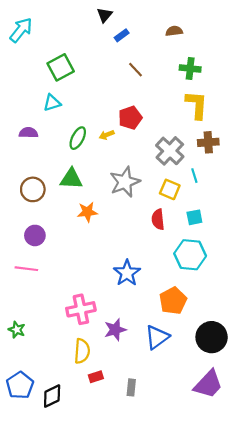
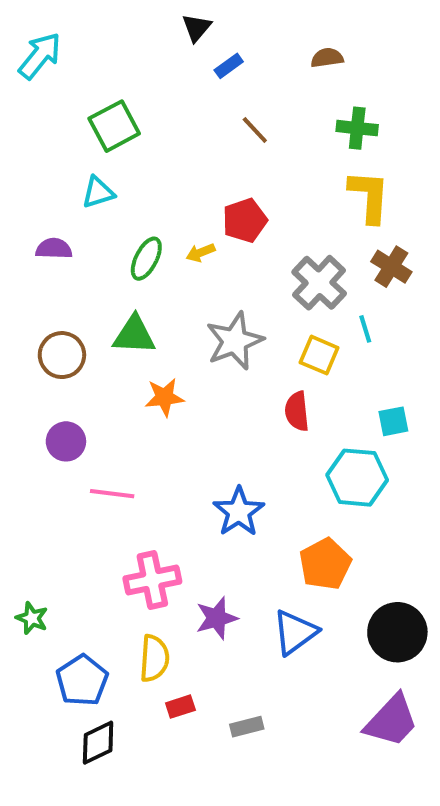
brown cross: (208, 142) -> (391, 267), turned 36
cyan square: (194, 217) -> (393, 421), moved
pink line: (26, 269) -> (112, 494), moved
blue pentagon: (20, 385) -> (82, 680), moved
gray rectangle: (131, 387) -> (247, 727), turned 70

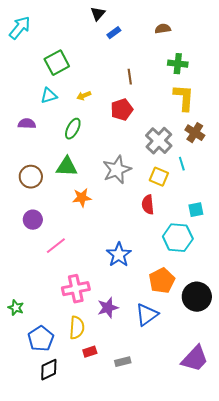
brown line: (255, 130) -> (130, 77), moved, turned 35
yellow arrow: (201, 253) -> (84, 96), moved
pink line: (112, 494) -> (56, 246), turned -45
black circle: (397, 632) -> (197, 297), moved

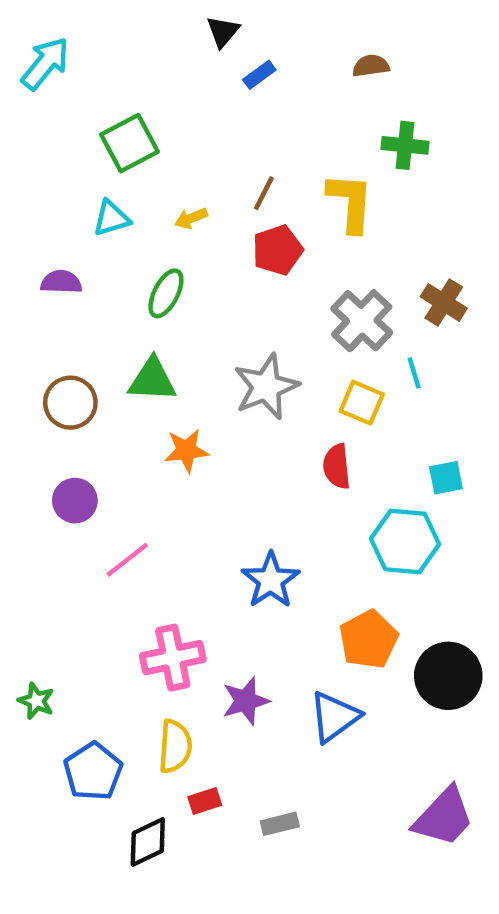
brown line: (130, 77) -> (264, 193), moved, turned 35
yellow L-shape: (184, 98) -> (350, 202), moved
black diamond: (49, 370) -> (148, 842), moved

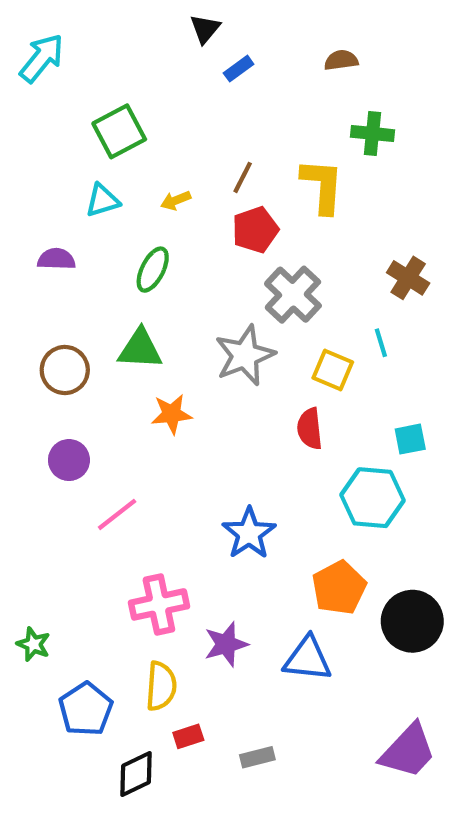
gray cross: (362, 321) -> (293, 295), moved
blue triangle: (334, 717) -> (308, 659), turned 42

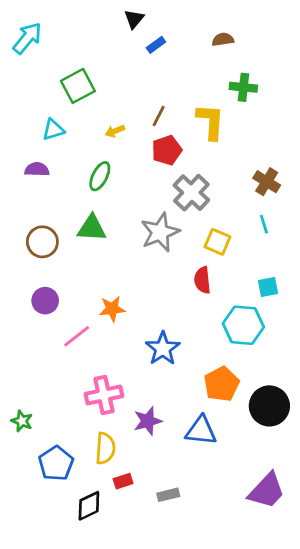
cyan triangle: (102, 200) -> (53, 130), moved
cyan line: (381, 343) -> (264, 224), moved
orange star: (172, 414) -> (112, 309), moved

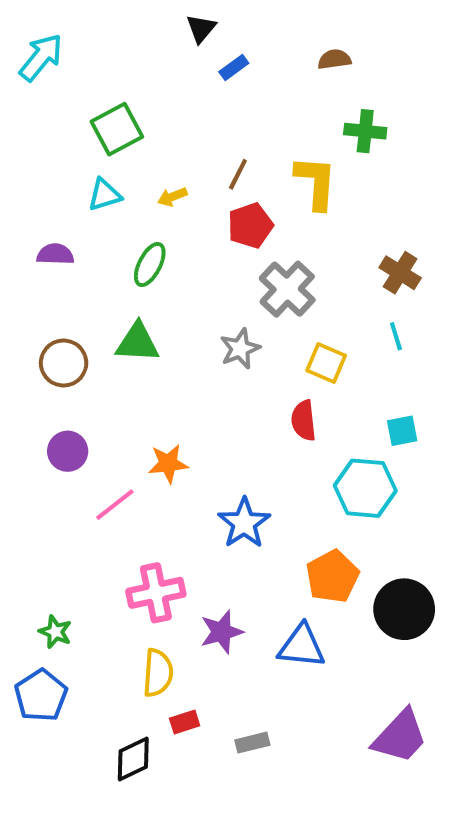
cyan triangle: (53, 130) -> (105, 195), moved
gray star: (160, 232) -> (240, 349), size x0.7
green star: (22, 421) -> (55, 632), moved
blue pentagon: (56, 463) -> (41, 695), moved

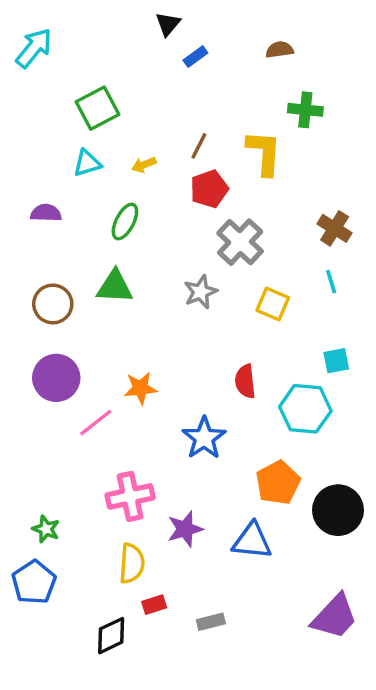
red semicircle: (304, 420) -> (245, 381), moved
purple circle: (68, 451) -> (56, 378), size x1.4

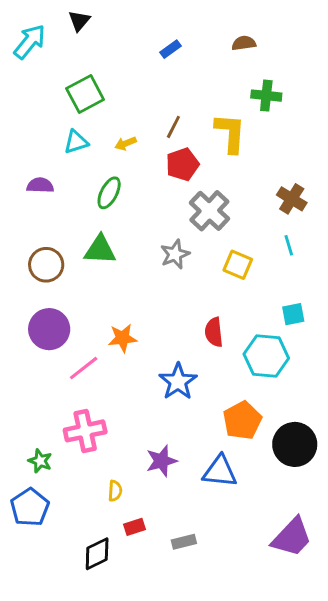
black triangle: (168, 24) -> (79, 21), moved
pink cross: (130, 496) -> (85, 431), moved
yellow semicircle: (132, 563) -> (115, 491), size x0.6

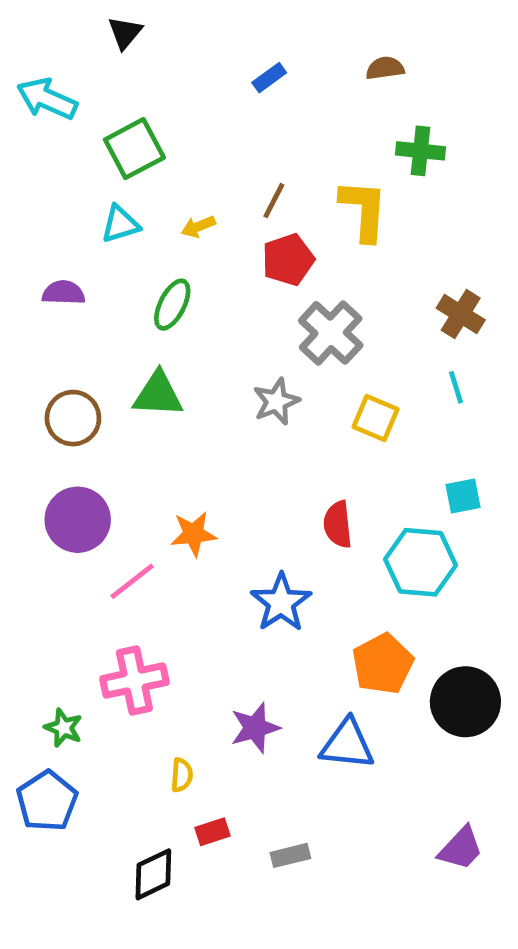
cyan arrow: (30, 42) -> (47, 99), moved, turned -105
purple trapezoid: (292, 537) -> (461, 848), size x0.7

